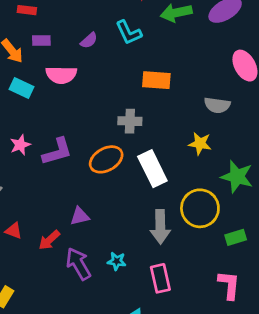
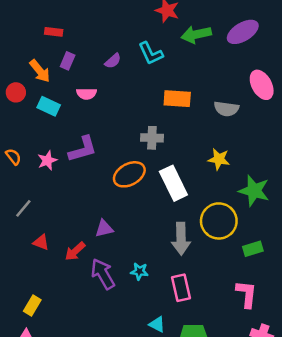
purple rectangle: (41, 40) -> (68, 61), turned -66
pink semicircle: (61, 75) -> (86, 94), size x0.7
gray semicircle: (217, 105) -> (226, 109), moved
purple L-shape: (57, 151) -> (83, 149), moved

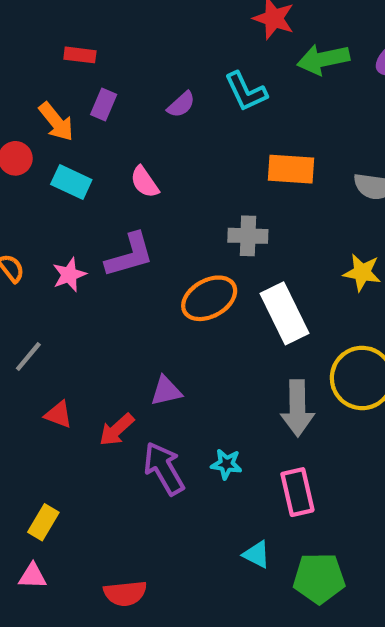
pink semicircle: (86, 94) -> (145, 182), moved, turned 54

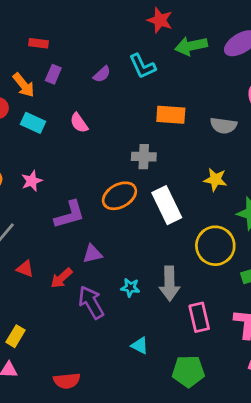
purple L-shape: (129, 255) -> (70, 215), moved
gray arrow: (297, 408) -> (169, 284), moved
cyan star: (226, 464) -> (130, 288), moved
pink rectangle: (297, 492) -> (199, 317), moved
cyan triangle: (257, 555) -> (140, 346), moved

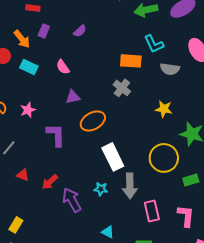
cyan L-shape: (142, 66) -> (154, 44), moved
gray cross: (144, 157) -> (122, 88), moved, turned 36
white rectangle: (167, 205) -> (113, 157), moved
purple L-shape: (70, 215) -> (56, 135), turned -75
purple triangle: (92, 254) -> (73, 97), moved

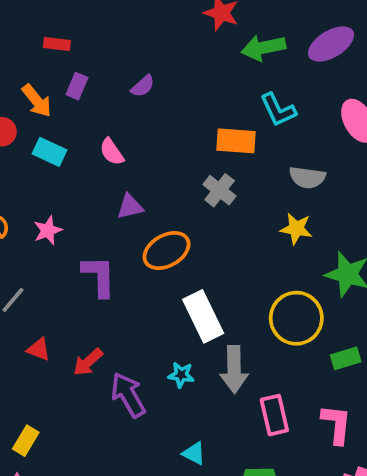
gray semicircle: (170, 69) -> (307, 177), moved

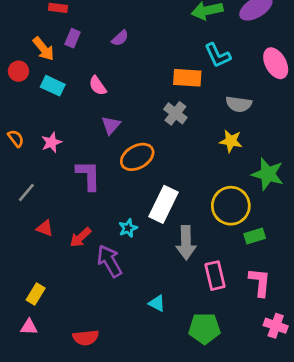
purple triangle: (130, 207) -> (111, 125), turned -36
white rectangle: (203, 316) -> (164, 204), turned 52
green rectangle: (346, 358) -> (255, 236), moved
cyan star: (181, 375) -> (128, 228), moved, turned -30

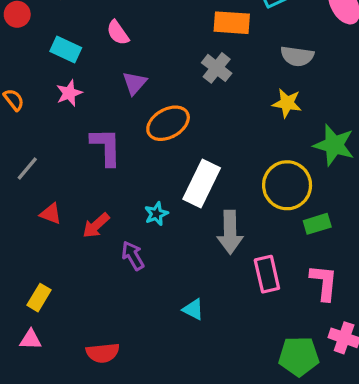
cyan rectangle: (53, 86) -> (66, 49), moved
pink star: (51, 142) -> (69, 93), moved
purple arrow: (109, 261) -> (133, 256), size x0.7
green pentagon: (204, 328) -> (299, 356), moved

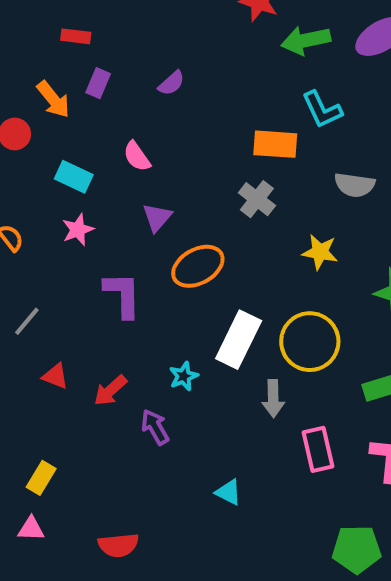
yellow star: (287, 103) -> (320, 252), moved
yellow circle: (287, 185) -> (310, 342), moved
gray arrow: (230, 232) -> (273, 399), size x0.7

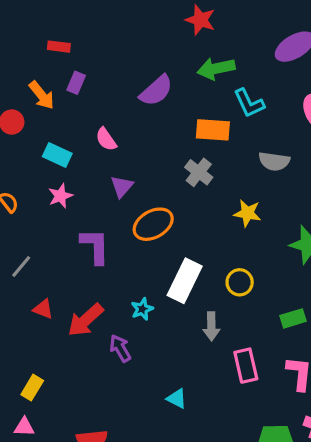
green arrow: (306, 40) -> (216, 69), moved
purple semicircle: (171, 83) -> (156, 91), moved, size x1.6
yellow circle: (310, 342) -> (240, 282), size x0.6
red arrow: (110, 390) -> (86, 320), size x1.4

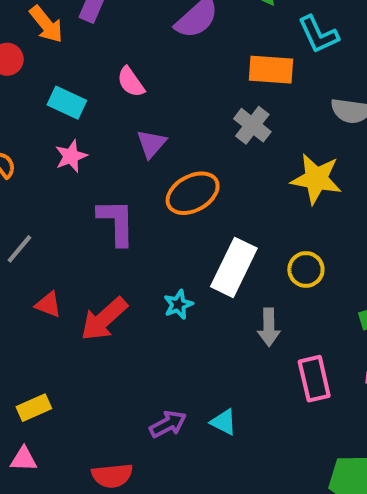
yellow star: (247, 213) -> (316, 179), size x1.4
purple arrow: (120, 348) -> (168, 424), moved, turned 92
yellow rectangle: (32, 388) -> (34, 408), turned 35

